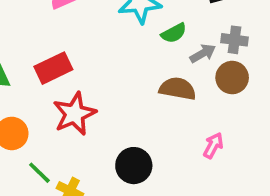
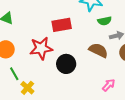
red rectangle: (53, 68) -> (62, 25), moved
black circle: (134, 166) -> (66, 64), moved

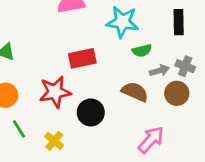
pink arrow: (109, 85) -> (151, 140), size x1.5
yellow cross: (27, 88) -> (54, 141), moved

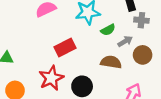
gray cross: (185, 66) -> (141, 20), moved

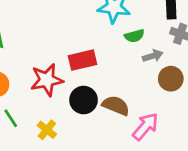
red rectangle: (65, 48) -> (83, 60), moved
brown semicircle: (111, 62) -> (116, 106), moved

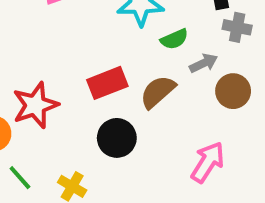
red star: (47, 80) -> (35, 105), moved
brown semicircle: (116, 106) -> (158, 92), moved, turned -56

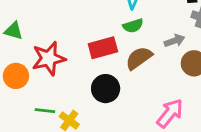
green semicircle: (174, 39) -> (133, 26), moved
green line: (20, 178) -> (45, 111), moved, turned -48

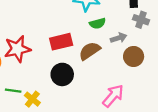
green semicircle: (133, 26) -> (98, 23), moved

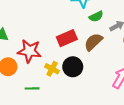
red star: (17, 49) -> (29, 51), turned 30
yellow cross: (32, 99) -> (52, 69), moved

